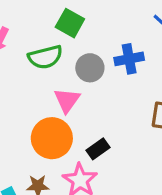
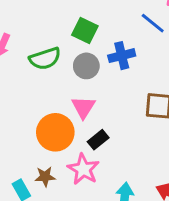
green square: (70, 23) -> (85, 31), moved
pink triangle: (67, 100) -> (83, 107), moved

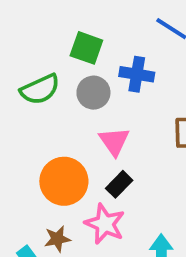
blue cross: (122, 56) -> (137, 74), turned 30
pink triangle: (83, 107) -> (114, 141), moved

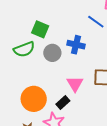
green square: (86, 48) -> (40, 29), moved
pink triangle: (114, 141) -> (75, 84), moved

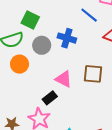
pink triangle: (75, 84) -> (64, 79), turned -36
orange circle: (34, 99) -> (19, 64), moved, size x0.7

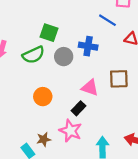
orange circle: (19, 64) -> (43, 97), moved

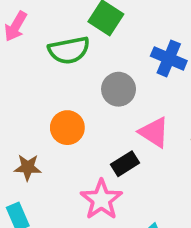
gray circle: (64, 57) -> (119, 89), moved
brown star: (44, 139) -> (28, 167), moved

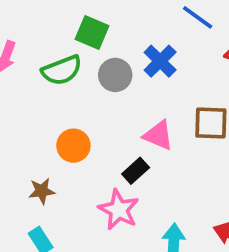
blue cross: (169, 58) -> (160, 61), turned 32
gray circle: (119, 89) -> (115, 75), moved

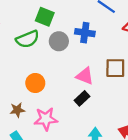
blue cross: (160, 61) -> (85, 33), turned -36
black rectangle: (136, 171) -> (82, 98), moved
pink star: (119, 210) -> (46, 119), moved, turned -30

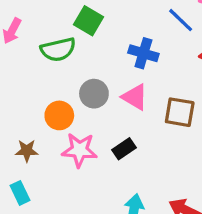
gray circle: (59, 41) -> (94, 94), moved
pink triangle: (85, 76) -> (135, 97), moved
pink star: (46, 119) -> (79, 150), moved

